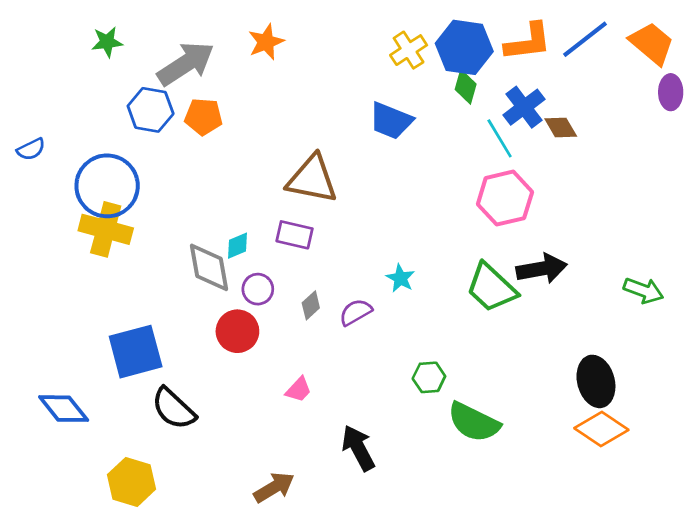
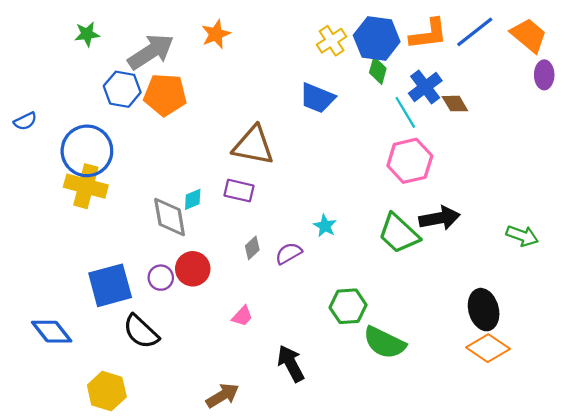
orange pentagon: (203, 117) -> (165, 95), size x1.4
purple circle: (258, 289) -> (161, 278), moved
green hexagon: (429, 377) -> (348, 306), size x1.4

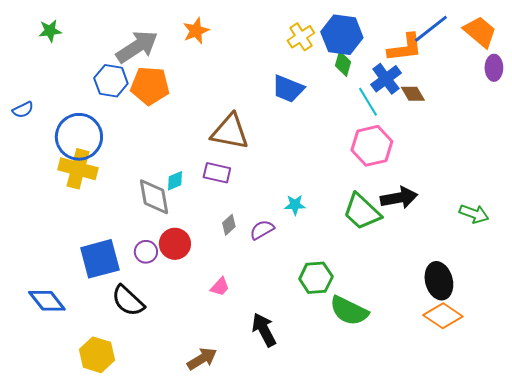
green star: (87, 34) -> (50, 31), moved
orange L-shape: (428, 34) -> (405, 48), moved
cyan star: (325, 226) -> (295, 205), turned -30

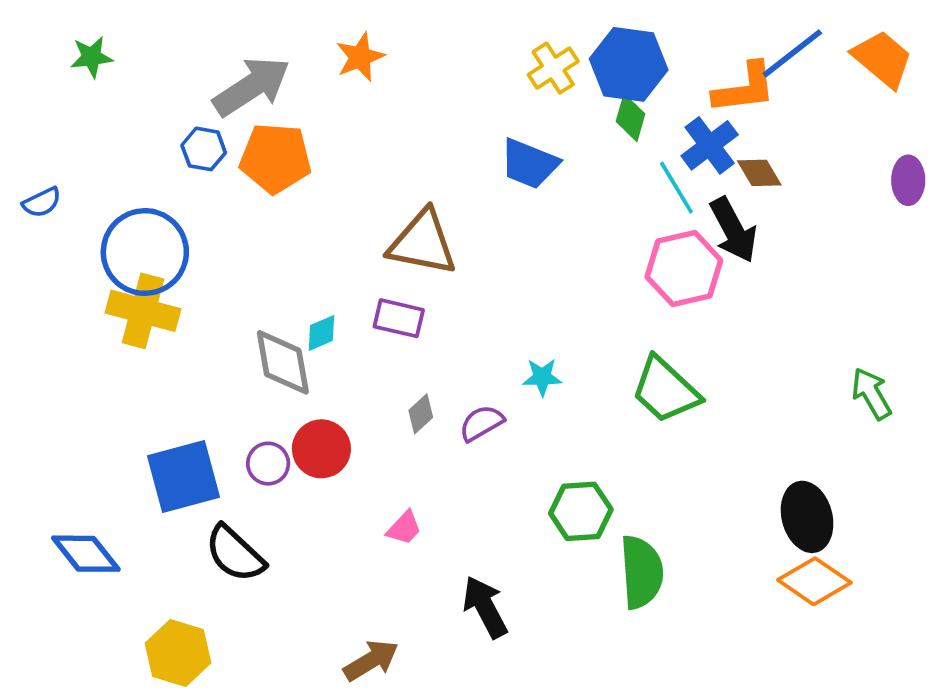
purple ellipse: (494, 68) -> (908, 180), moved
blue hexagon: (111, 81) -> (204, 149), size x0.7
black arrow: (399, 198) -> (733, 230), moved, turned 72
green arrow: (474, 214) -> (871, 394), turned -140
green semicircle: (349, 311) -> (641, 572), turned -120

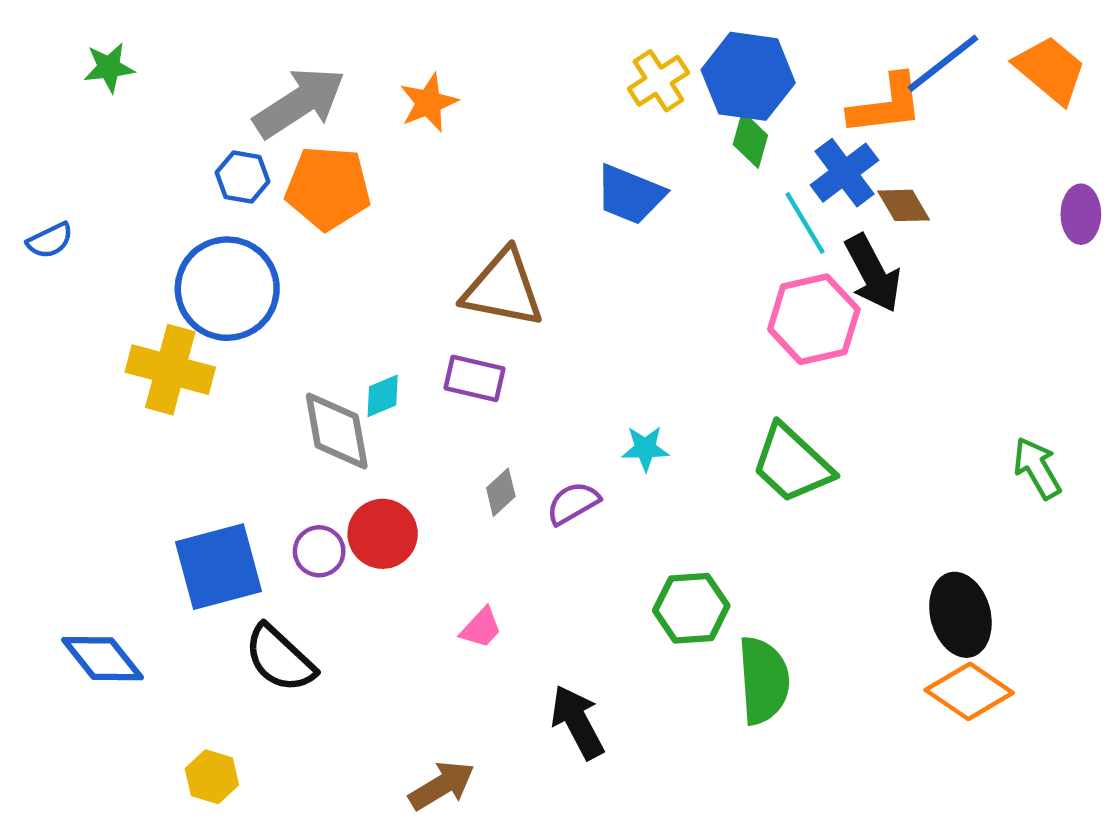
orange star: (360, 57) -> (429, 103), moved
blue circle: (145, 252) -> (227, 289), moved
yellow hexagon: (178, 653) -> (212, 777), size x0.7

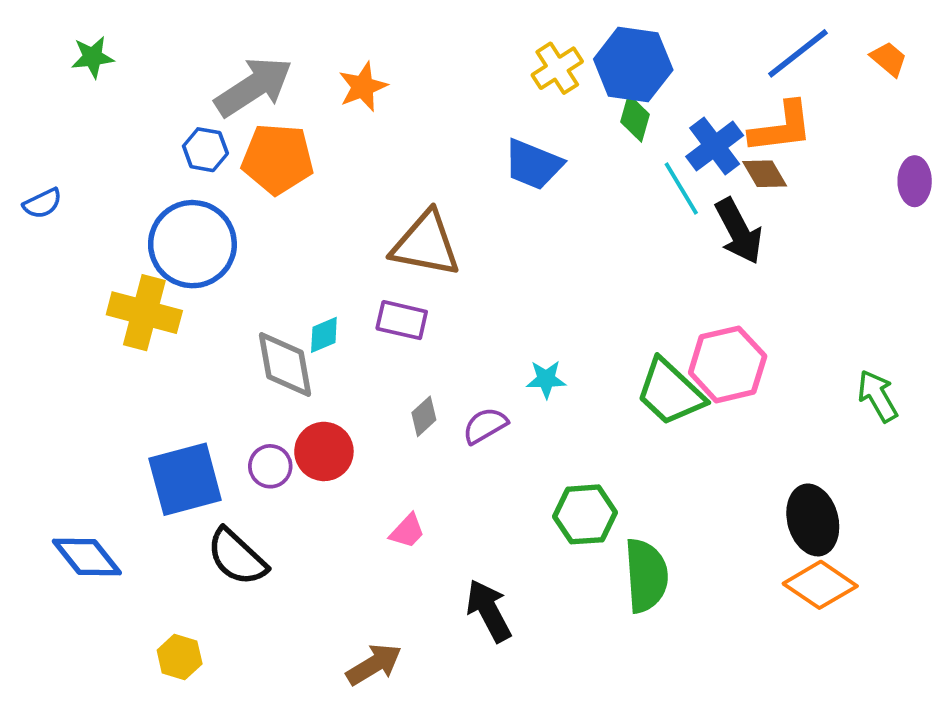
orange trapezoid: (1050, 70) -> (889, 59), size x0.6
orange L-shape: (886, 105) -> (781, 127), moved
pink hexagon: (814, 319) -> (728, 364), moved

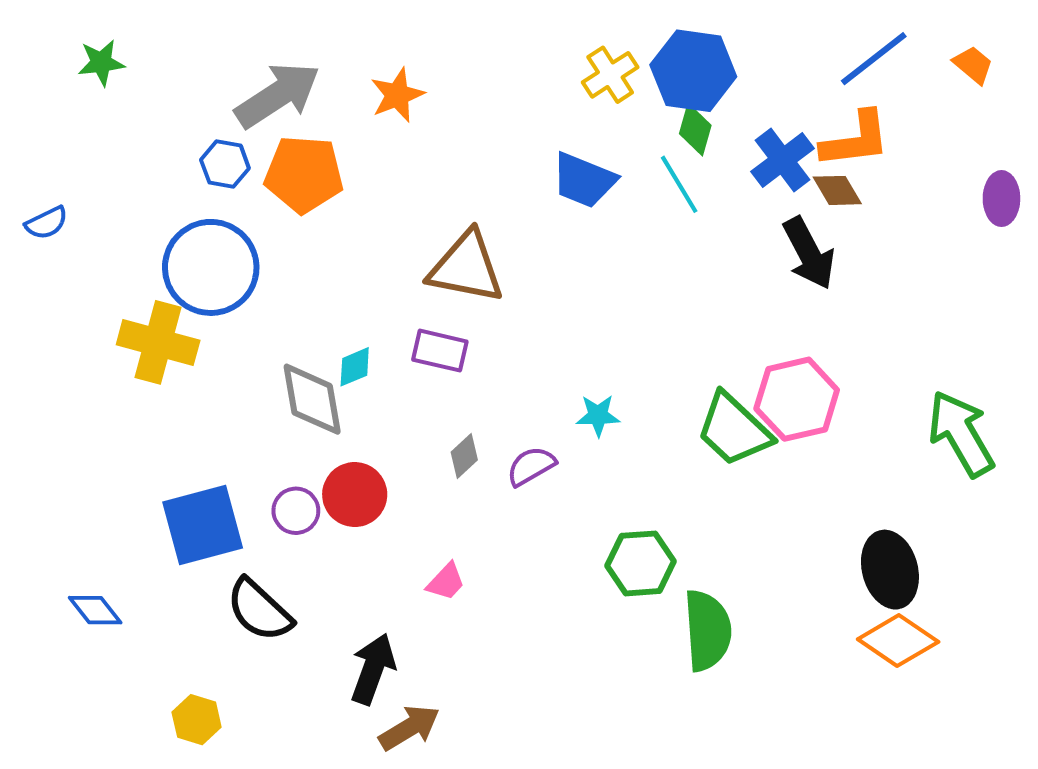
cyan line: (681, 189) -> (679, 184), moved
green arrow: (878, 396) -> (961, 434), size x1.5
blue diamond: (87, 557) -> (95, 610), size x0.7
black arrow: (489, 611) -> (373, 669), moved, turned 48

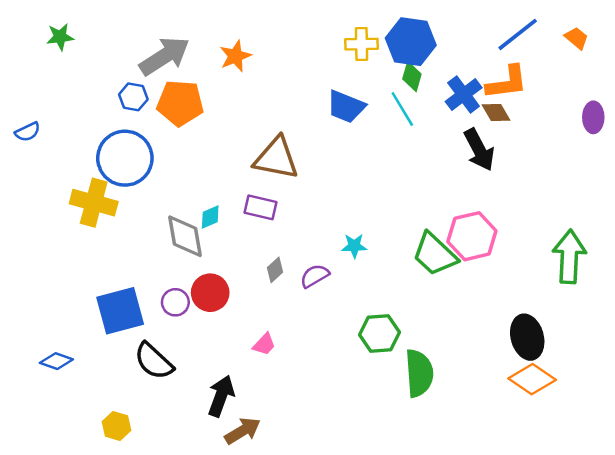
yellow cross: (610, 75) -> (361, 44), turned 32
green arrow: (961, 434) -> (569, 257), turned 33
blue diamond: (95, 610) -> (56, 361), turned -32

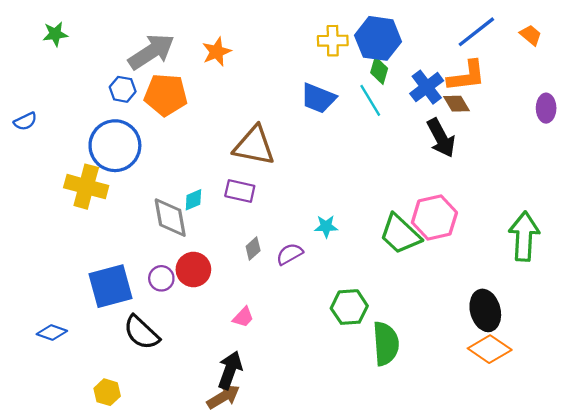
black arrow: (221, 396) -> (230, 370), moved

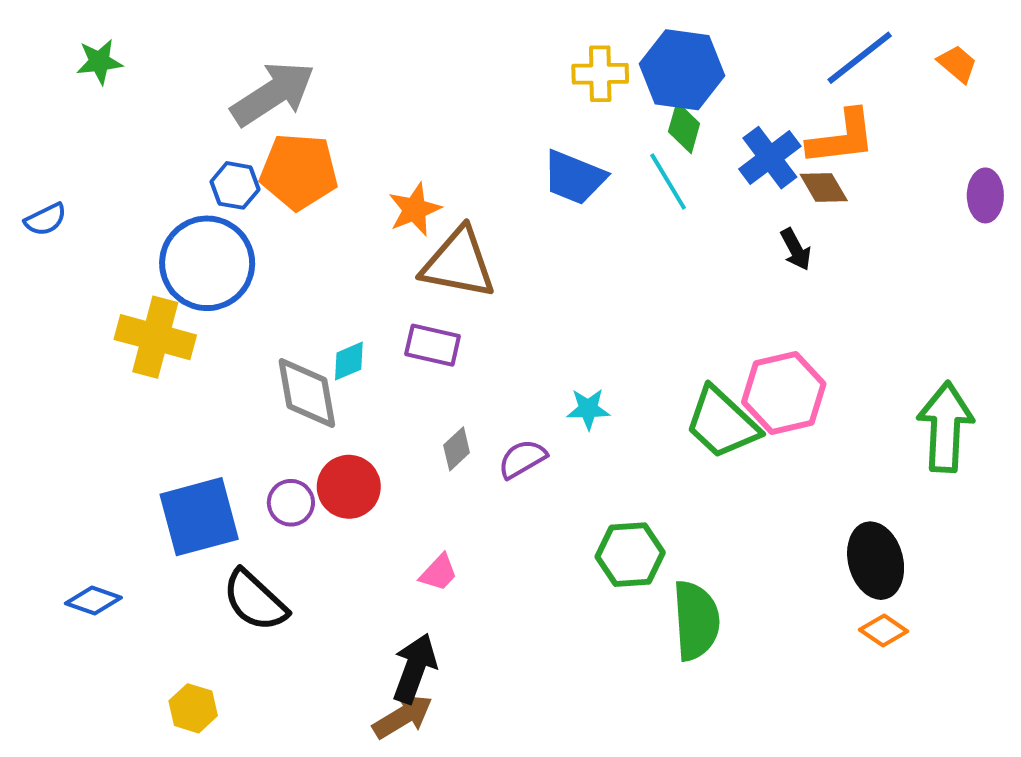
orange star: (217, 52) -> (415, 209), moved
blue hexagon: (123, 89) -> (235, 185), moved
black arrow: (441, 138) -> (796, 249), size x0.6
orange diamond: (490, 349) -> (884, 630), size x0.6

